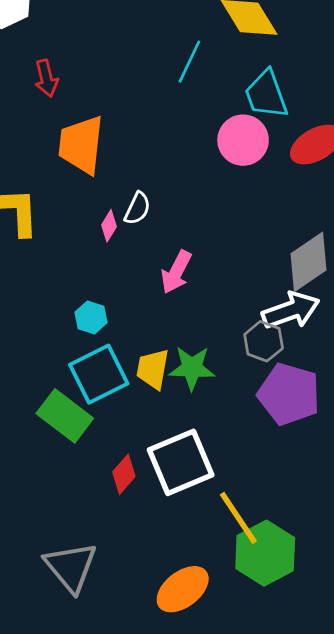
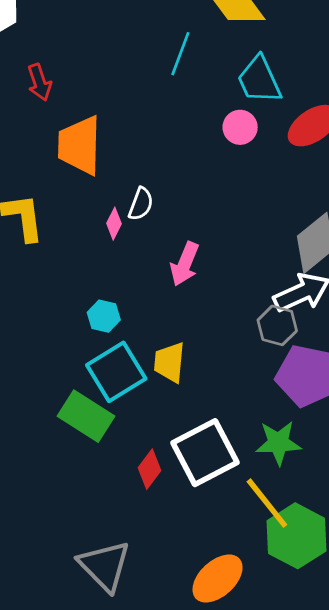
pink circle: (243, 140) -> (240, 127), size x0.7
green star: (192, 368) -> (278, 443), moved

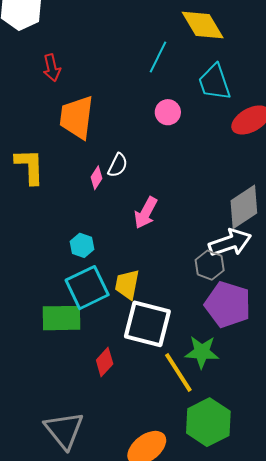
pink circle: (240, 127) -> (168, 112), moved
green rectangle: (86, 416) -> (61, 318), turned -39
white square: (205, 453) -> (147, 324), moved, turned 36
yellow line: (267, 503) -> (178, 373), moved

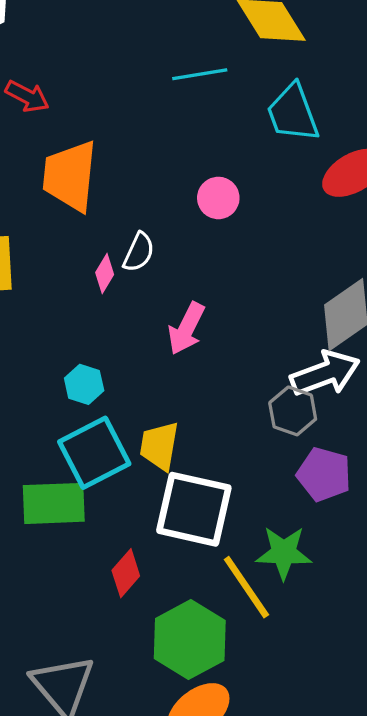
cyan line: (158, 57) -> (200, 74), turned 56
red arrow: (52, 68) -> (27, 96), turned -48
pink circle: (168, 112) -> (218, 198), moved
purple pentagon: (228, 305) -> (324, 474), size x0.7
green hexagon: (208, 422) -> (190, 640), moved

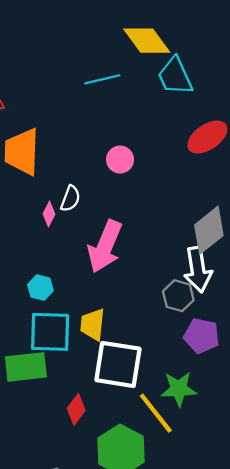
cyan trapezoid: (293, 113) -> (175, 76), moved
pink arrow: (186, 328) -> (105, 246), size x1.5
white arrow: (325, 373) -> (198, 270), turned 105
cyan square: (94, 453) -> (50, 332), turned 33

